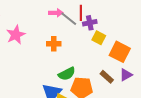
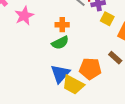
green semicircle: (67, 74) -> (60, 43), moved

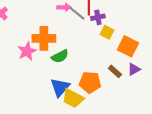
pink star: (24, 16) -> (27, 51), moved
orange cross: (62, 25) -> (44, 38), moved, size x1.6

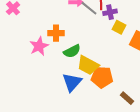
orange cross: (44, 38) -> (56, 33), size x0.7
brown rectangle: (115, 71) -> (127, 98), moved
yellow trapezoid: (73, 98) -> (88, 65), moved

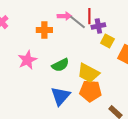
orange cross: (56, 33) -> (44, 30), moved
yellow trapezoid: (88, 65) -> (88, 73), moved

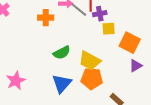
yellow square: (107, 41) -> (109, 29), turned -32
pink star: (27, 60) -> (16, 81), moved

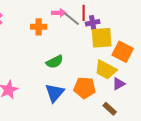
yellow square: (109, 29) -> (102, 38), size x1.6
yellow trapezoid: (90, 61) -> (106, 70), moved
purple triangle: (136, 66) -> (119, 84), moved

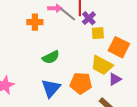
purple cross: (93, 23) -> (89, 18), turned -32
yellow square: (102, 38) -> (98, 33), size x0.6

